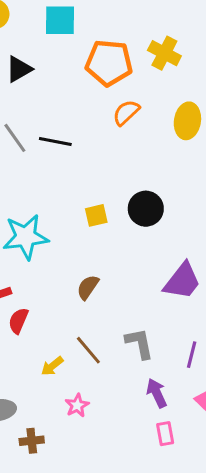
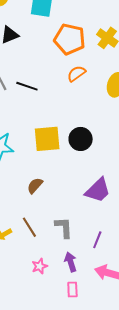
yellow square: (96, 215) -> (47, 139), size x1.8
pink star: (77, 405) -> (40, 266), moved

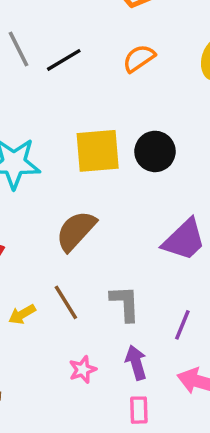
orange semicircle: (76, 74) -> (139, 58), moved
black line: (27, 86) -> (64, 60), turned -50
brown semicircle: (35, 186) -> (76, 231), size x1.5

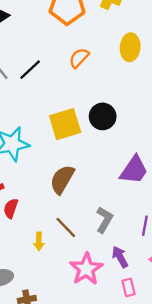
gray L-shape: (125, 303) -> (104, 220), turned 45
yellow arrow: (22, 314) -> (39, 241), turned -48
pink star: (83, 370) -> (86, 269), size x1.8

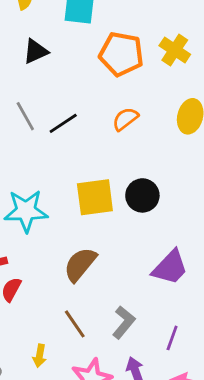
yellow arrow: (39, 241) -> (40, 356), moved

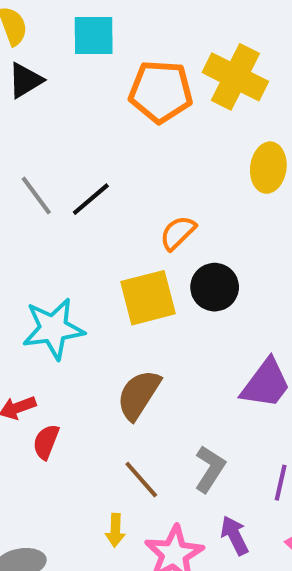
yellow cross: (175, 50) -> (235, 77), size x1.4
black triangle: (36, 51) -> (25, 80), moved
orange semicircle: (125, 119) -> (178, 233), moved
yellow arrow: (40, 356) -> (115, 530), moved

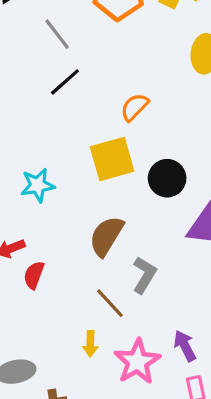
gray line: (36, 195) -> (57, 34), moved
black circle: (215, 287) -> (167, 178), moved
cyan star: (53, 329) -> (38, 185), size x0.7
gray L-shape: (210, 469) -> (144, 275), moved

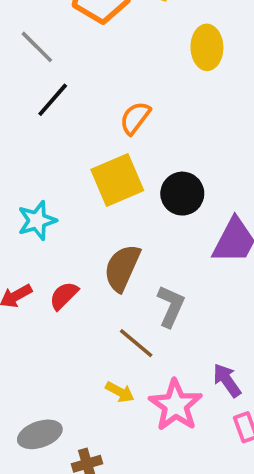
red semicircle: (34, 275) -> (64, 296), moved, turned 32
yellow arrow: (90, 344) -> (120, 392), turned -55

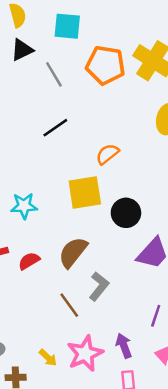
gray line: (37, 47) -> (54, 74), moved
yellow arrow: (120, 392) -> (48, 358), moved

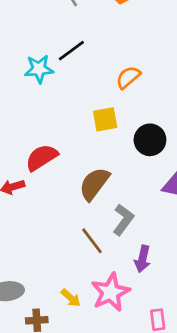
yellow square: (85, 193) -> (105, 119), size x0.7
cyan star: (24, 206) -> (39, 69), moved
red semicircle: (29, 261) -> (42, 157), moved, size x1.4
purple arrow: (124, 346) -> (142, 259), moved, turned -145

